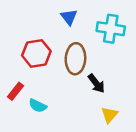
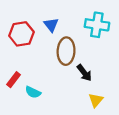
blue triangle: (69, 17) -> (51, 25), moved
red hexagon: (36, 53) -> (21, 34), moved

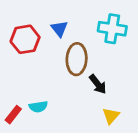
red rectangle: (13, 80) -> (13, 115), moved
cyan semicircle: (33, 92) -> (38, 107), turned -35

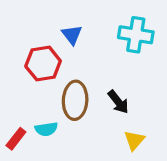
red hexagon: (25, 39) -> (43, 64), moved
brown ellipse: (77, 59) -> (75, 100), moved

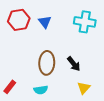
red hexagon: (43, 64) -> (19, 20), moved
cyan semicircle: (46, 129) -> (41, 90), moved

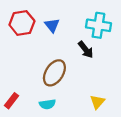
brown ellipse: (47, 63) -> (54, 73), turned 30
black arrow: (74, 64) -> (86, 50), moved

